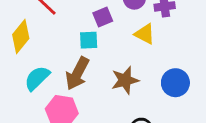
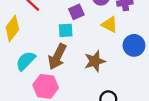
blue circle: (175, 83) -> (134, 45), moved

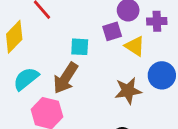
purple square: (76, 12) -> (112, 31), moved
brown star: (95, 61) -> (128, 91), moved

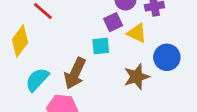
cyan square: (80, 47) -> (101, 46), moved

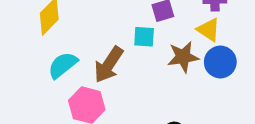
yellow triangle: (137, 33) -> (209, 30), moved
brown star: (137, 77) -> (183, 57), moved

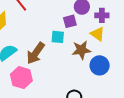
blue circle: (220, 62) -> (100, 65), moved

